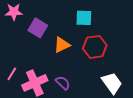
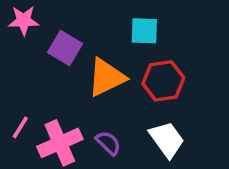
orange triangle: (62, 45) -> (106, 77), size x1.4
white trapezoid: (112, 83) -> (167, 139), moved

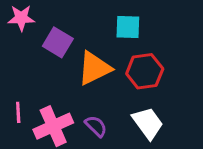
pink line: (20, 127) -> (18, 112), turned -35

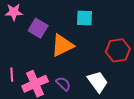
red hexagon: (145, 71) -> (118, 50), moved

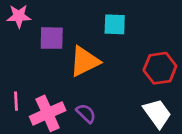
purple square: (38, 28) -> (52, 38), turned -30
white trapezoid: (98, 82) -> (157, 113), moved

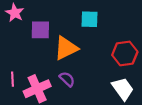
pink star: (19, 16) -> (15, 13), turned 30
purple semicircle: (86, 113) -> (67, 79), moved

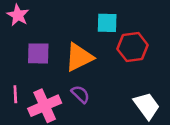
purple square: (40, 30) -> (38, 53), moved
red hexagon: (125, 53) -> (133, 47), moved

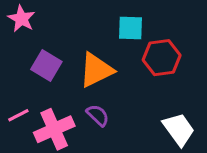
purple square: (38, 53) -> (46, 65), turned 30
pink line: (15, 94) -> (18, 115), turned 66

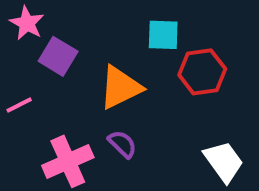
purple square: (46, 65) -> (58, 56), moved
pink line: (18, 115) -> (19, 105), moved

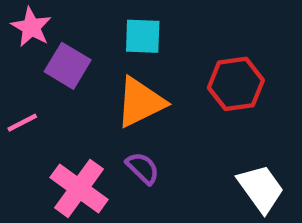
cyan square: (163, 35) -> (143, 36), moved
pink cross: (68, 161) -> (79, 188), turned -30

